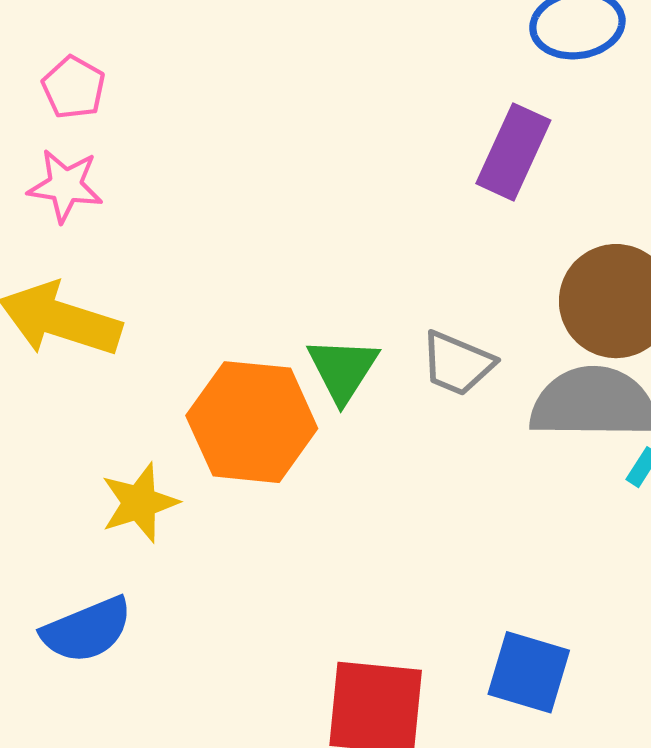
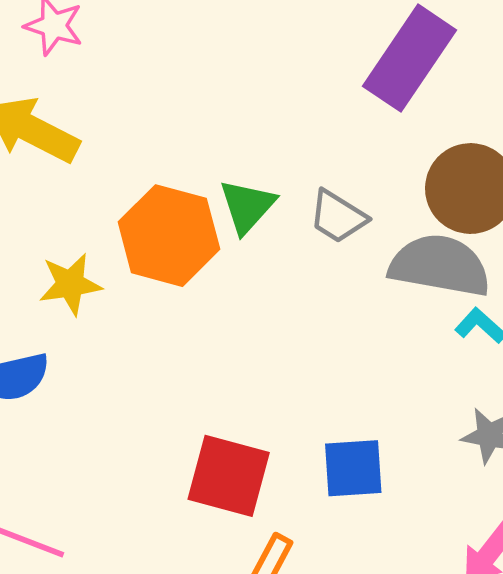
purple rectangle: (513, 152) -> (410, 58), size x1.4
blue square: (529, 672) -> (353, 468), turned -30

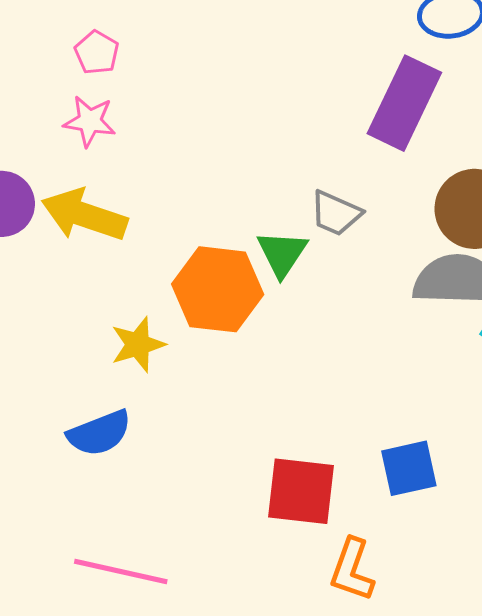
gray trapezoid: (338, 217) -> (336, 213), moved

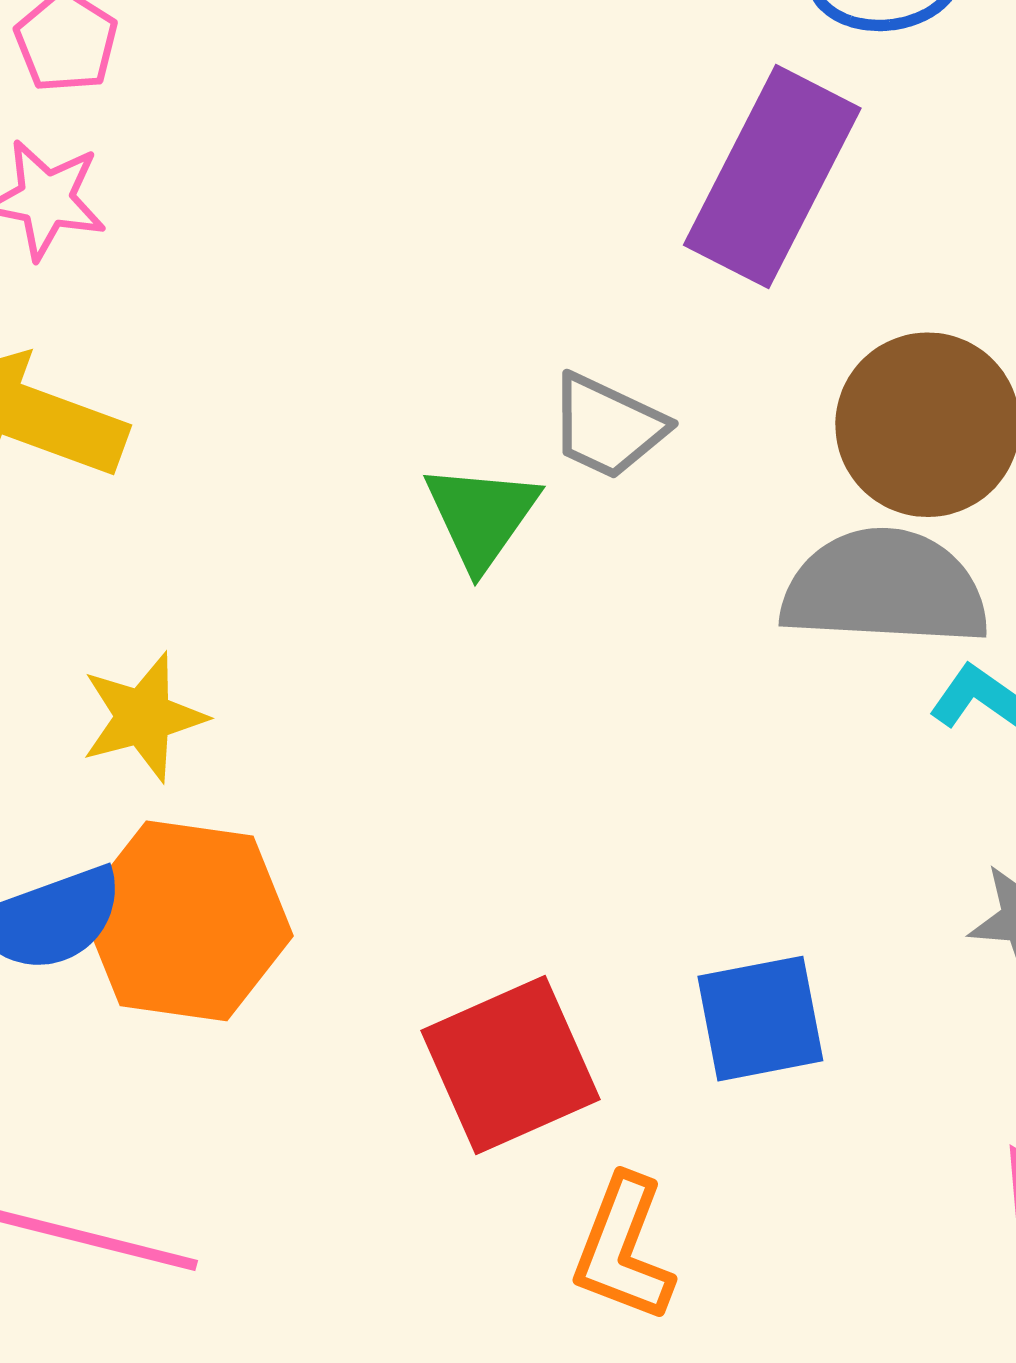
orange hexagon: (218, 289) -> (187, 921), moved
red square: (301, 491) -> (511, 1065), turned -32

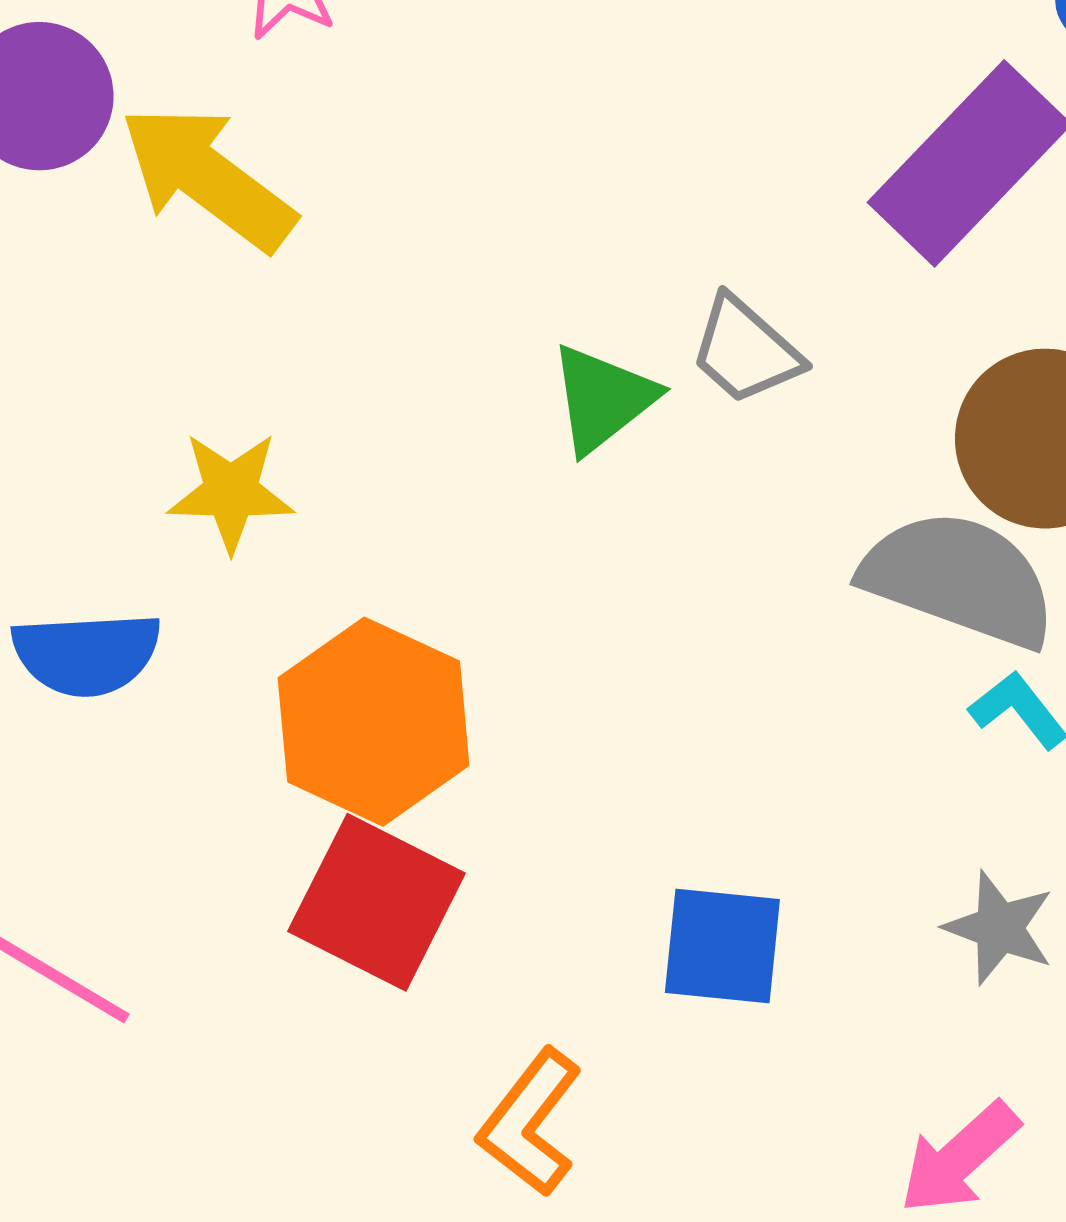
orange hexagon: (187, 921) -> (374, 722), moved
red square: (511, 1065) -> (377, 902), moved, turned 34

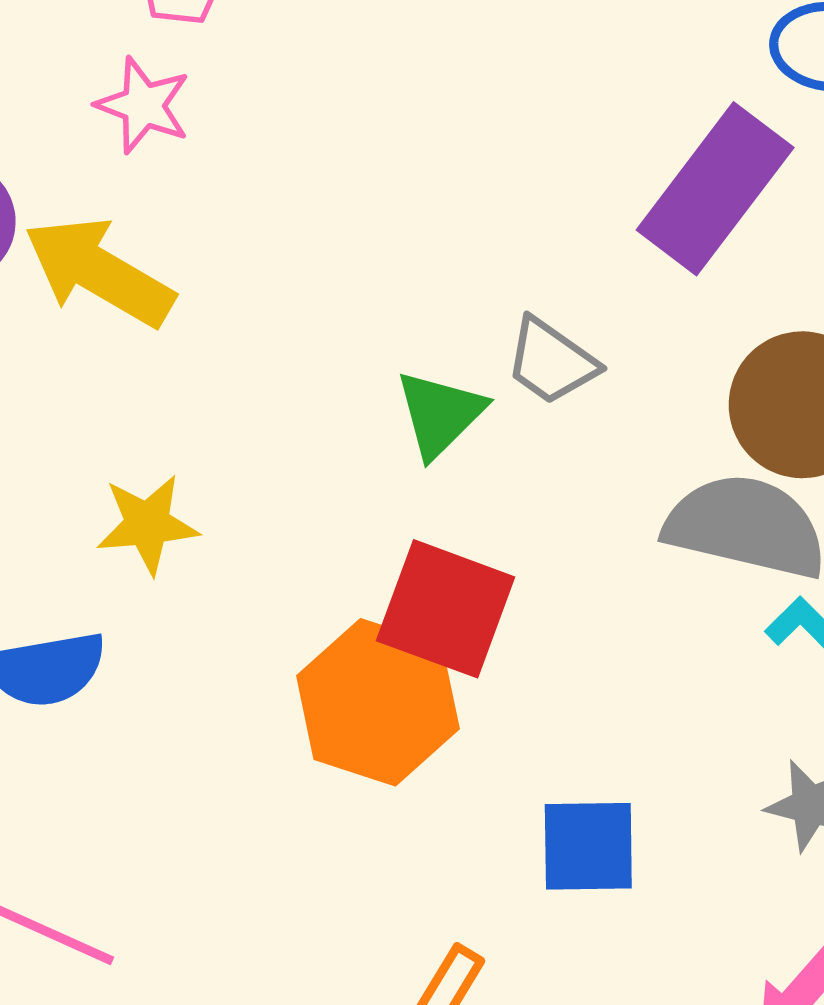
orange hexagon: (374, 722) -> (378, 702), moved
red square: (377, 902) -> (446, 609), moved

